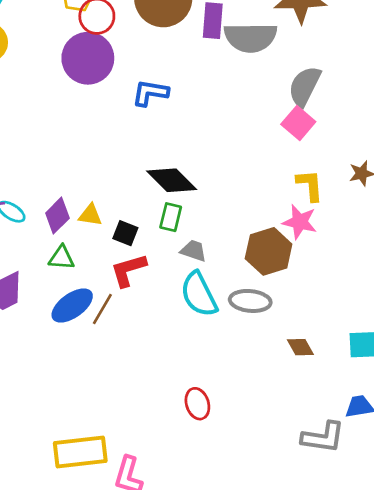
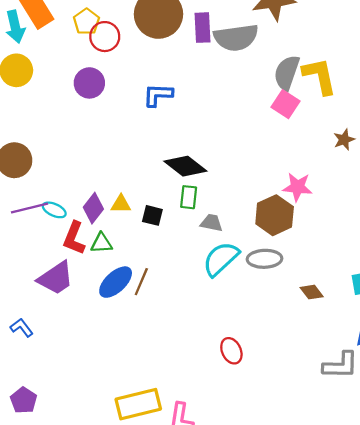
purple circle: (88, 58) -> (89, 83), moved, size x0.7
yellow L-shape: (310, 185) -> (320, 76), moved, size x1.4
red L-shape: (128, 270) -> (74, 238), moved, turned -44
cyan semicircle: (199, 294) -> (221, 259), turned 81

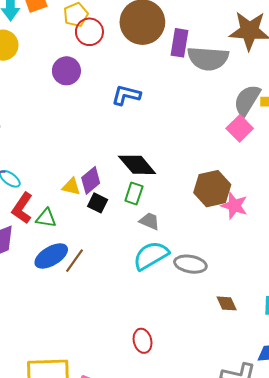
purple diamond: (93, 208) -> (91, 180), moved
brown hexagon: (275, 215) -> (212, 189), moved

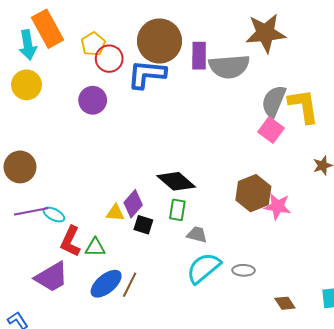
blue L-shape: (126, 95) -> (147, 74), moved, size x1.4
gray ellipse: (190, 264) -> (244, 270), size x0.7

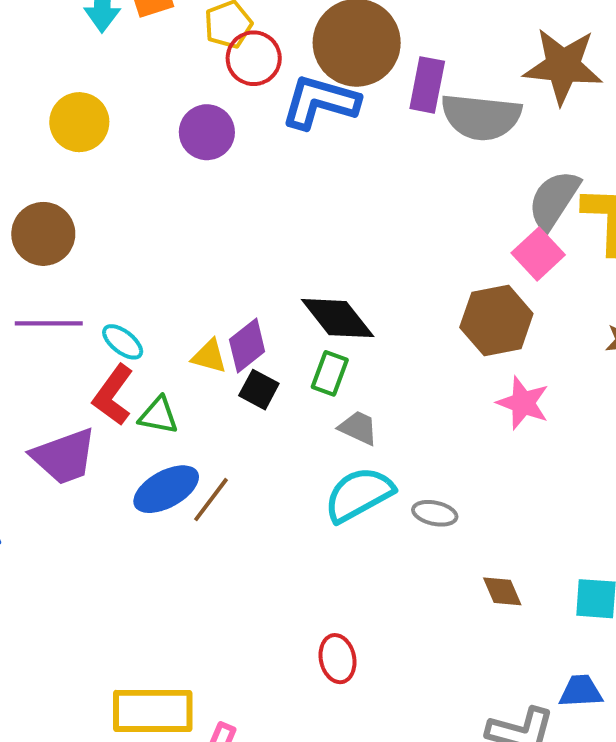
yellow circle: (27, 85) -> (79, 122), moved
brown hexagon: (253, 193) -> (496, 321), moved
cyan ellipse: (54, 214) -> (123, 342), moved

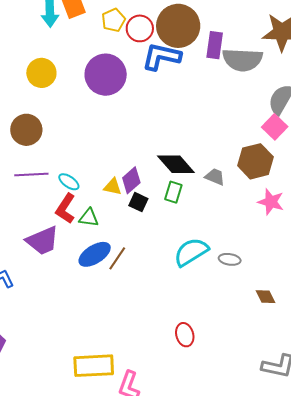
red circle: (254, 58) -> (140, 28), moved
purple circle: (207, 132) -> (106, 75), size x1.5
gray trapezoid: (358, 428) -> (215, 177), moved

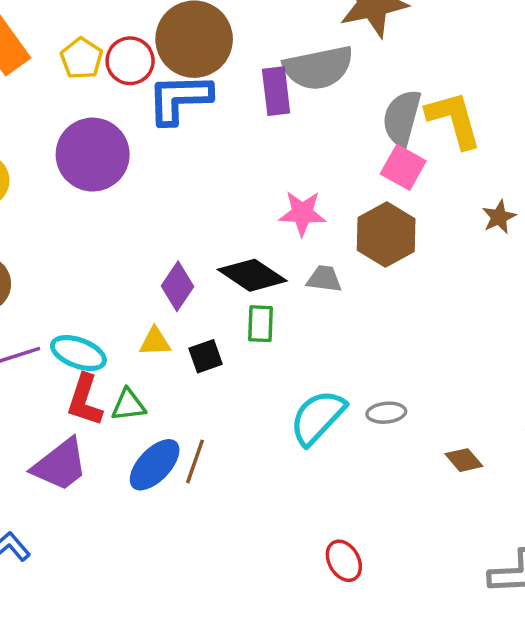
purple rectangle: (215, 45) -> (276, 91), moved
purple diamond: (131, 180) -> (178, 286), moved
cyan ellipse: (69, 182) -> (78, 353), size x1.4
black square: (138, 202) -> (206, 356), turned -30
pink star: (271, 202) -> (302, 213), moved

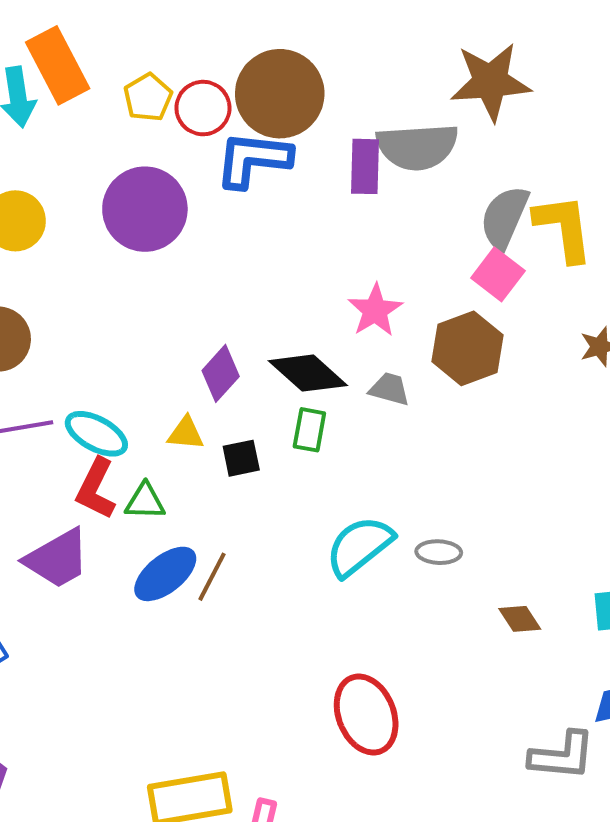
pink star: (302, 213) -> (375, 310), turned 30
red ellipse: (344, 561) -> (366, 715), size x1.6

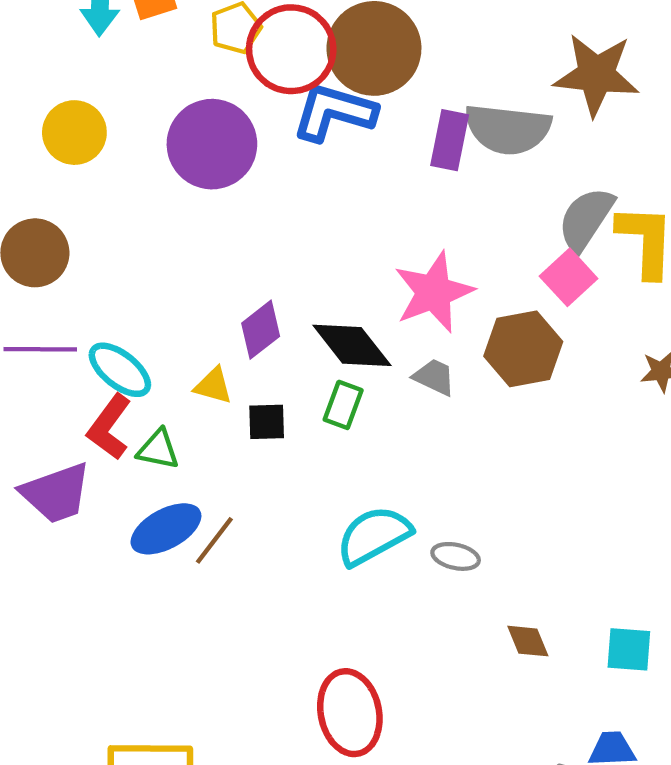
red circle: (203, 108) -> (291, 49), size x1.5
pink star: (375, 310) -> (434, 292), size x1.4

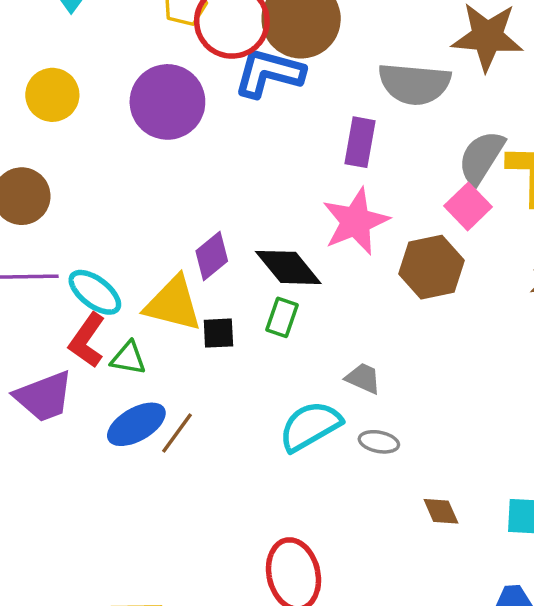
purple rectangle: (450, 140) -> (360, 142), moved
gray trapezoid: (434, 377) -> (363, 378), moved
yellow triangle: (213, 386) -> (173, 304), size x1.8

